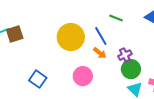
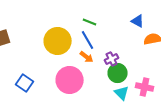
green line: (116, 18) -> (90, 22), moved
pink circle: (83, 76) -> (70, 80), size x1.4

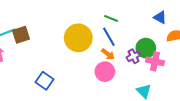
green circle: (118, 73) -> (146, 48), moved
pink circle: (70, 80) -> (105, 72), moved, size x0.7
pink cross: (145, 87) -> (155, 61), moved

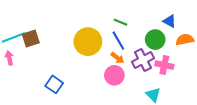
green circle: (146, 48) -> (155, 40), moved
purple cross: (134, 56) -> (143, 60), size x1.5

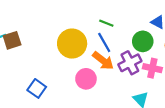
orange arrow: (117, 58) -> (103, 61), size x1.5
pink circle: (114, 75) -> (86, 79), moved

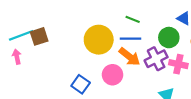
blue line: (104, 42) -> (131, 39), turned -60
blue square: (37, 88) -> (81, 84), moved

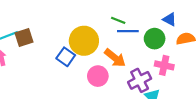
blue line: (131, 39) -> (128, 31), moved
purple cross: (156, 59) -> (140, 80), moved
blue square: (81, 84) -> (66, 57), moved

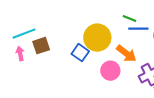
brown square: (24, 38) -> (41, 46), moved

